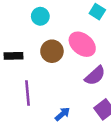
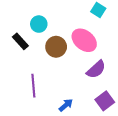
cyan circle: (40, 16) -> (39, 24), moved
black rectangle: (14, 56) -> (20, 41), moved, turned 49

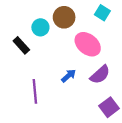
brown circle: (56, 47) -> (64, 17), moved
blue arrow: (66, 105) -> (69, 76), moved

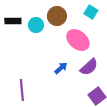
black rectangle: (21, 45) -> (13, 21), moved, turned -49
purple line: (35, 91) -> (22, 90), moved

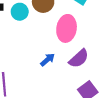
pink ellipse: (78, 40) -> (67, 28), turned 60

